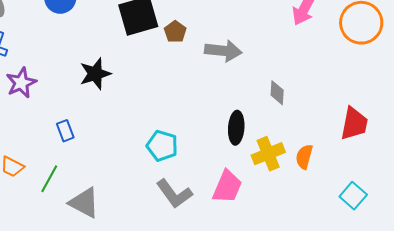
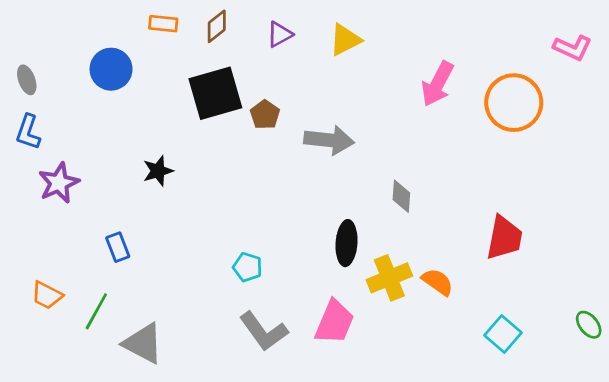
black star: (95, 74) -> (158, 171), size x0.7
cyan pentagon: (162, 146) -> (248, 267), size x0.7
orange semicircle: (304, 157) -> (437, 282), turned 110

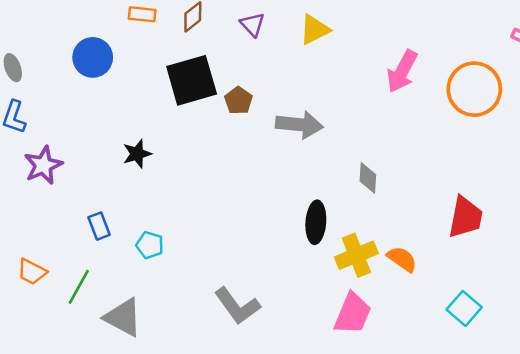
purple triangle: (280, 34) -> (252, 24), turned -44
cyan pentagon: (248, 267) -> (150, 245), moved
pink trapezoid: (334, 322) -> (353, 314), moved

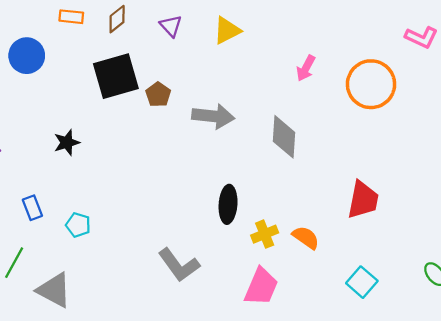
pink arrow: (402, 71) -> (306, 68), size x0.7
gray diamond: (368, 178) -> (284, 137), moved, size x1.5
yellow cross: (356, 255) -> (265, 234), size x0.7
gray L-shape: (237, 306) -> (179, 265), moved

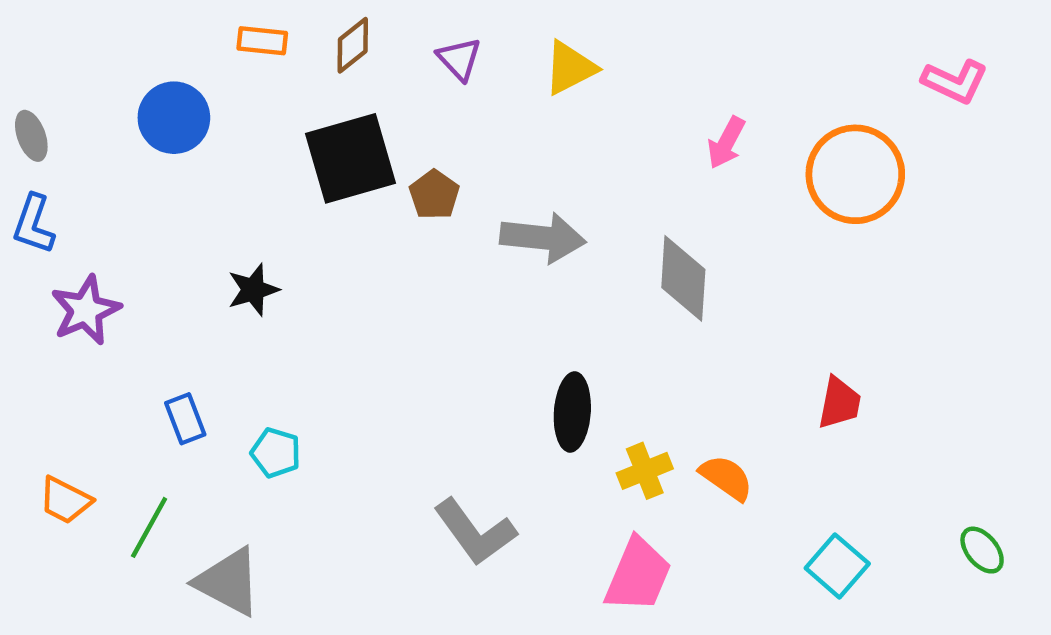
red trapezoid: (363, 200) -> (839, 403), size x0.7

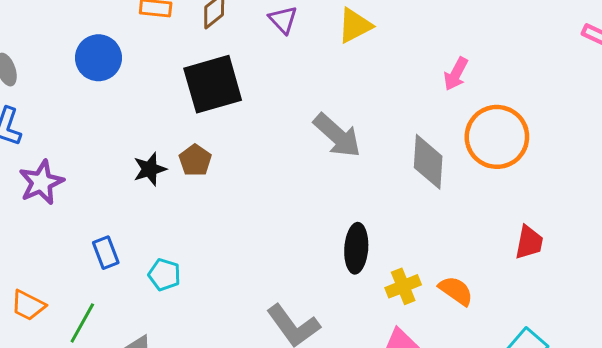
orange circle: (855, 174) -> (497, 137), moved
brown pentagon: (434, 195) -> (195, 160), moved
gray arrow: (543, 238) -> (337, 135), turned 36

